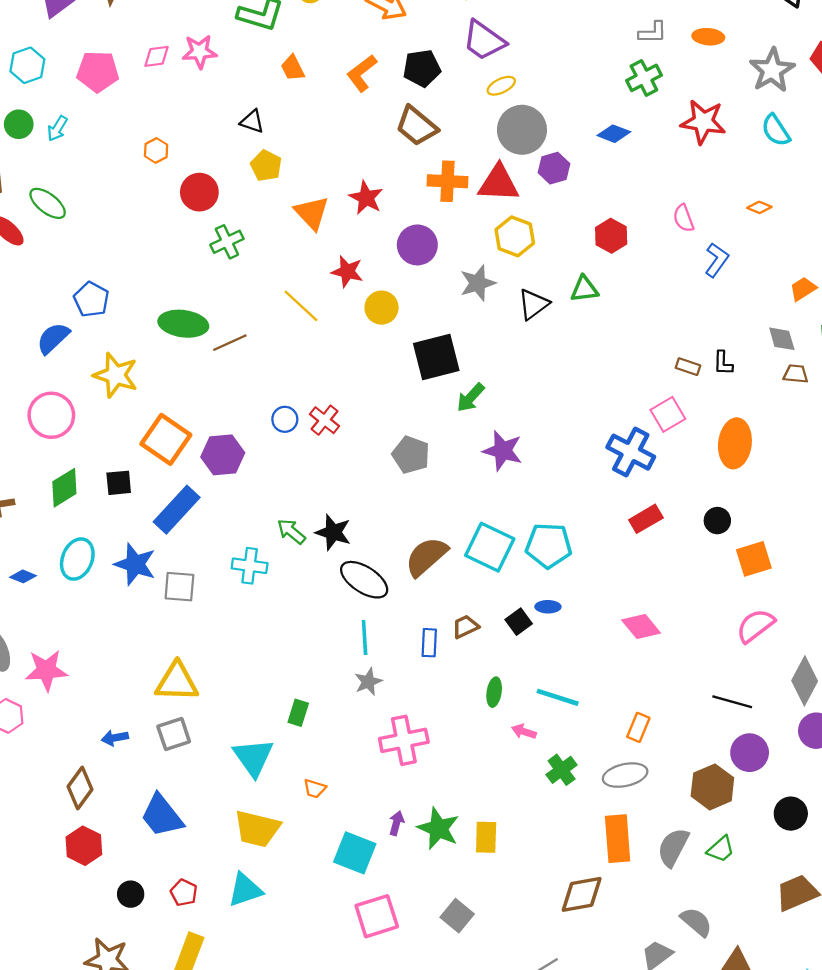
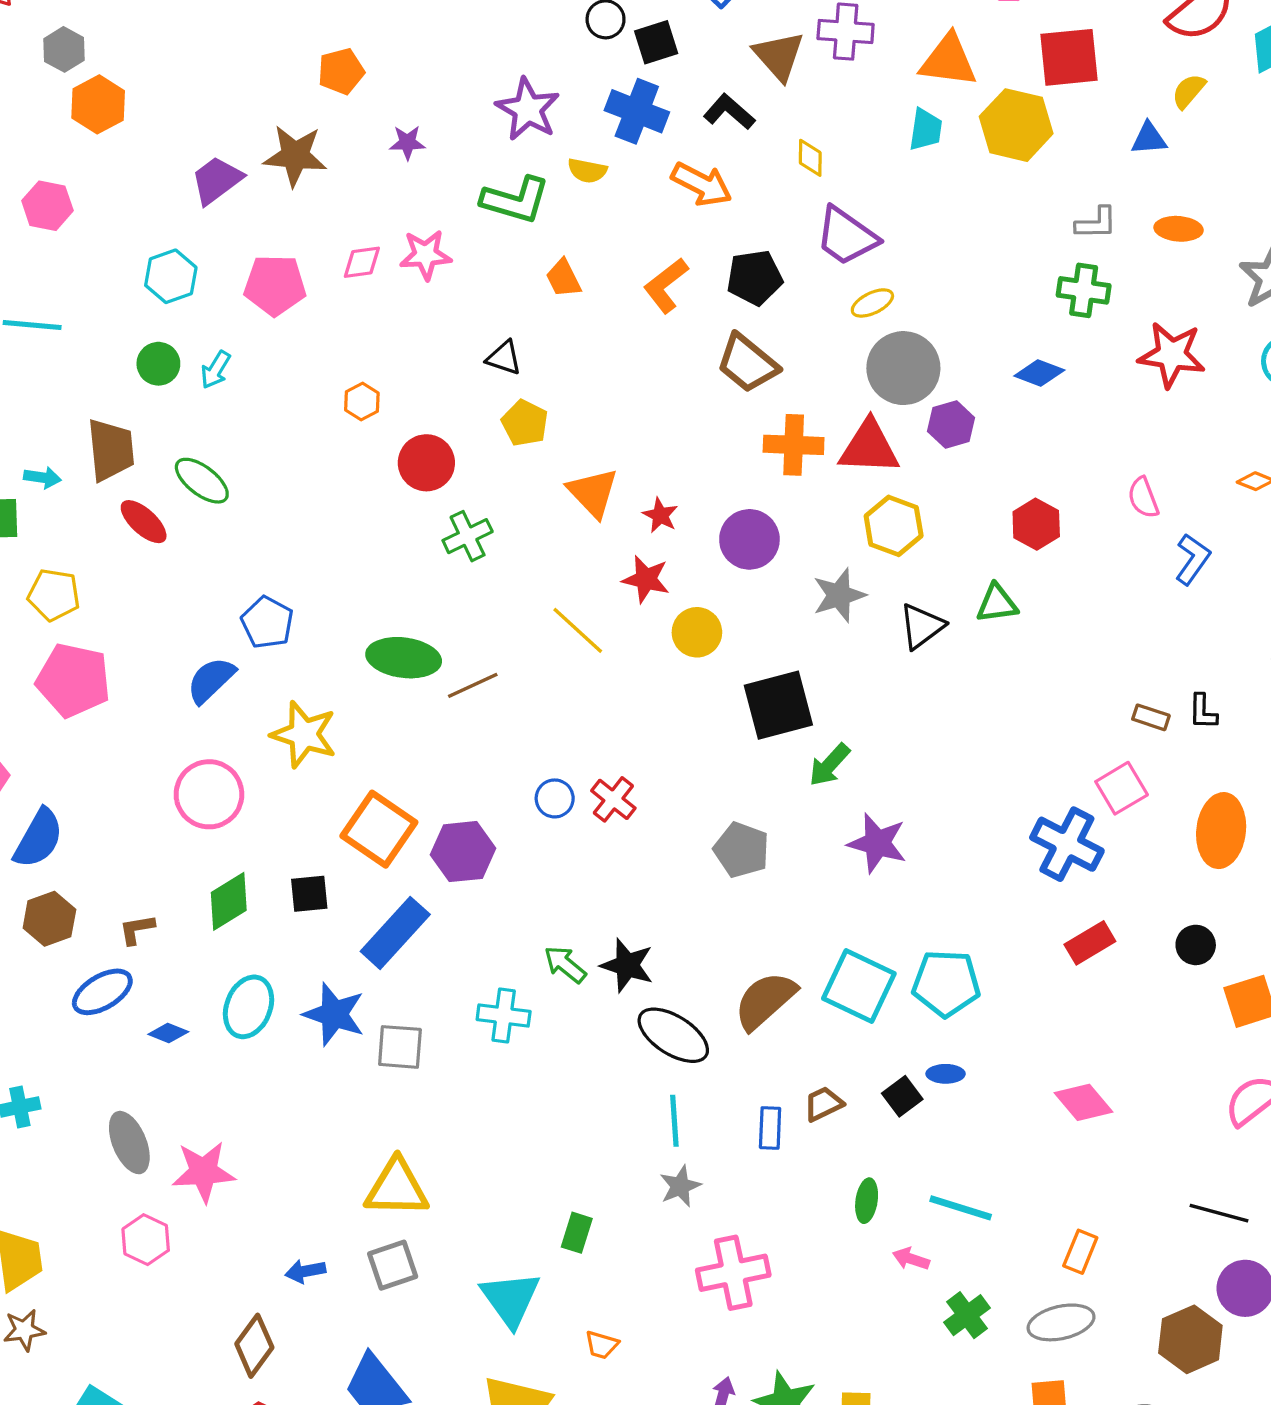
green cross: (644, 78) -> (1084, 290), turned 36
red star: (366, 198) -> (660, 515), moved, size x0.7

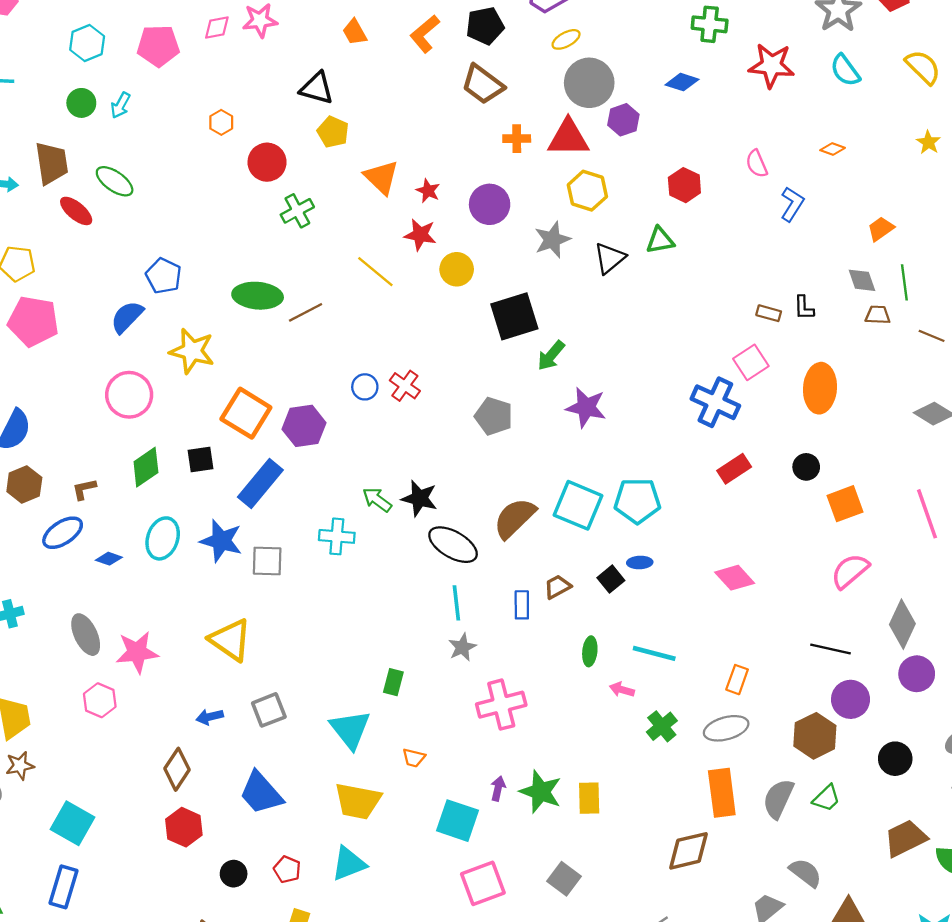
black triangle: (504, 358) -> (317, 88), size x1.4
orange cross: (794, 445) -> (517, 139), size x0.7
yellow triangle: (397, 1188) -> (230, 640), moved, turned 36

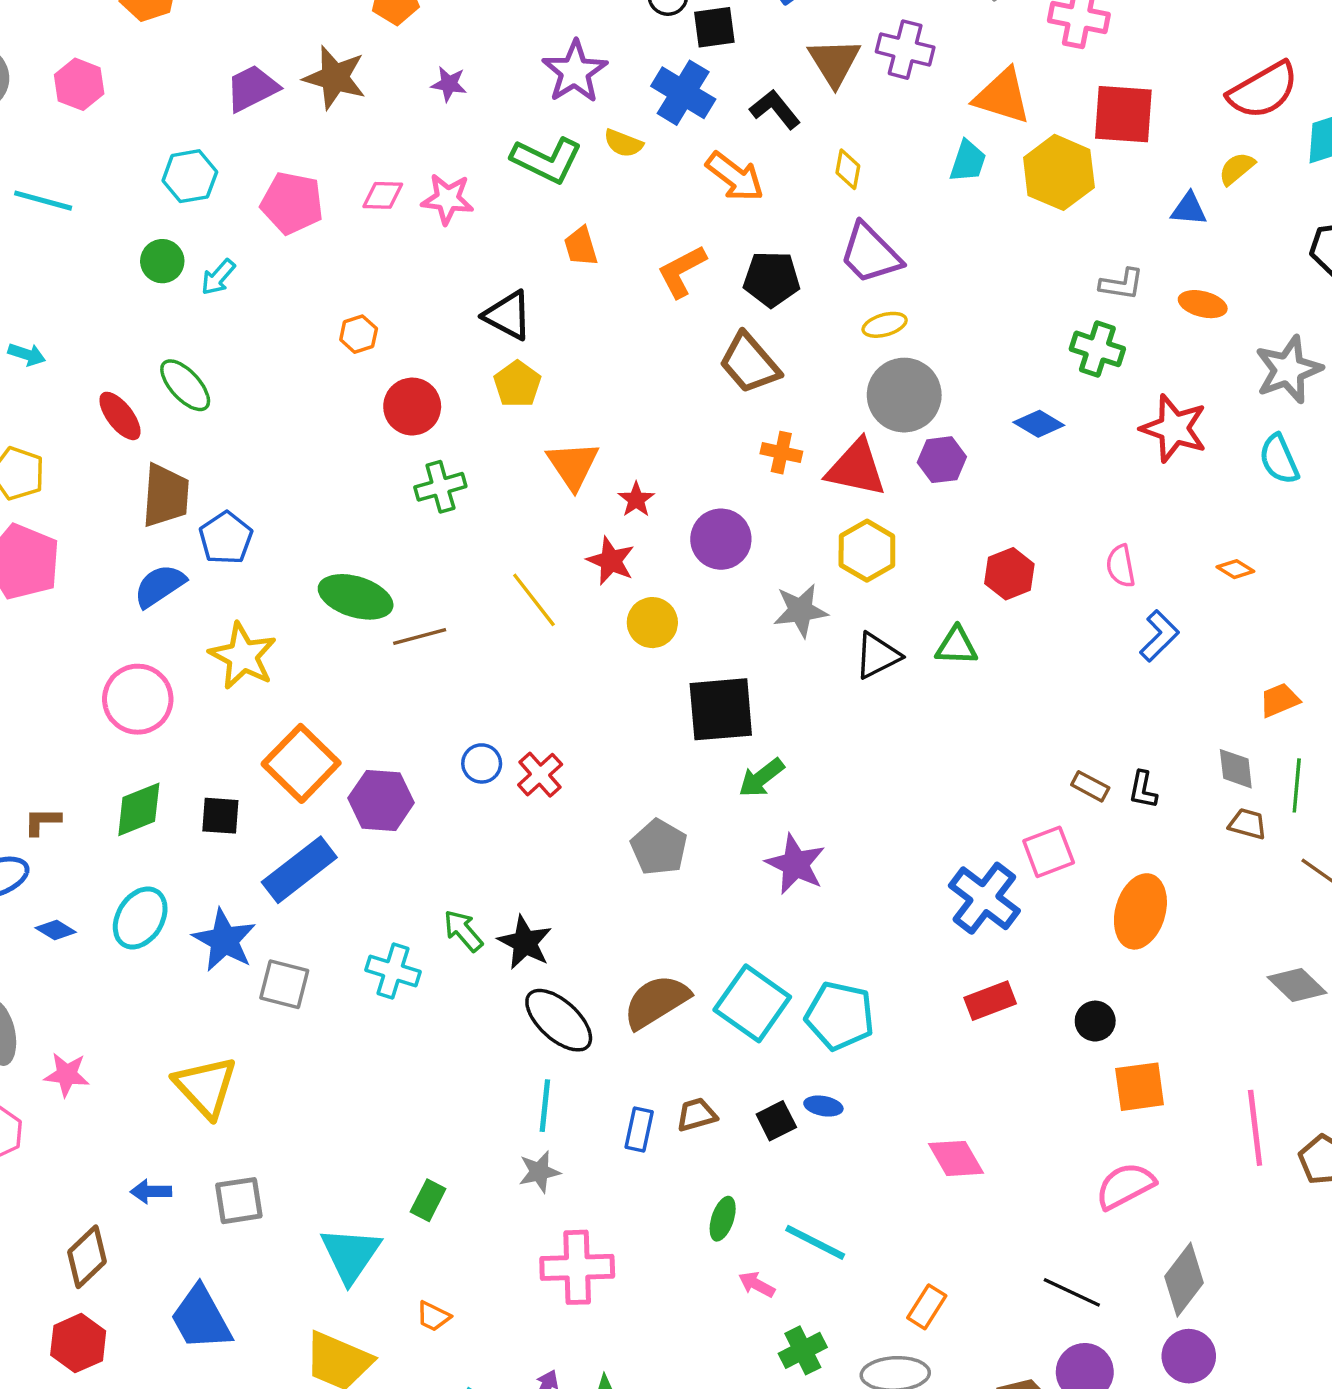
brown trapezoid: (52, 163) -> (166, 496), moved
pink star: (137, 652) -> (67, 1075), size x0.7

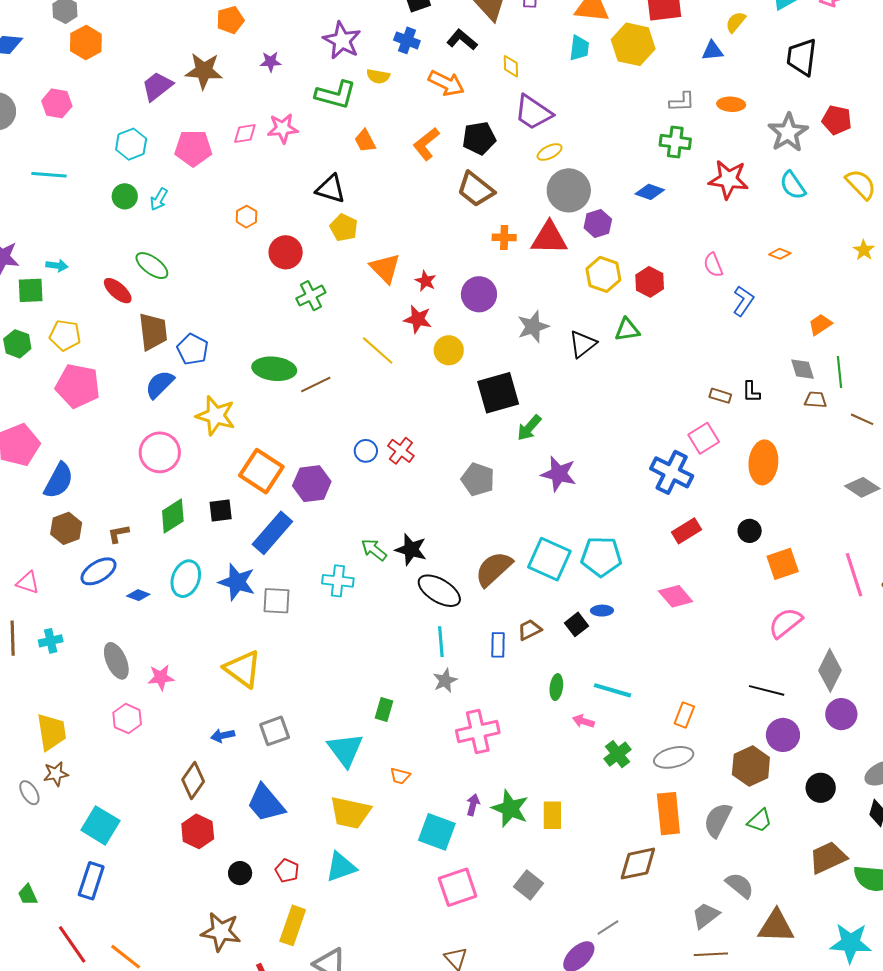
blue cross: (683, 93) -> (407, 40), size x0.7
yellow hexagon: (867, 551) -> (603, 274), moved
pink diamond: (956, 1158) -> (676, 596), moved

